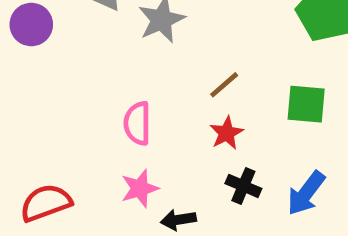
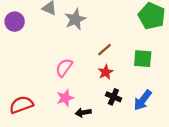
pink semicircle: (137, 123) -> (64, 68), turned 36

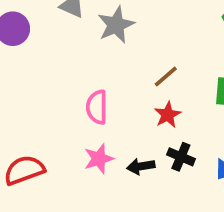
pink semicircle: (64, 68) -> (97, 107), turned -36
black arrow: (83, 113) -> (141, 166), moved

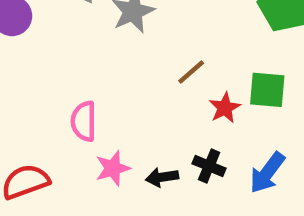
pink semicircle: (97, 107) -> (84, 121), moved
red star: (168, 115) -> (225, 108), moved

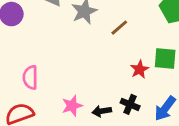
brown line: (191, 72) -> (119, 28), moved
pink semicircle: (84, 121) -> (30, 77), moved

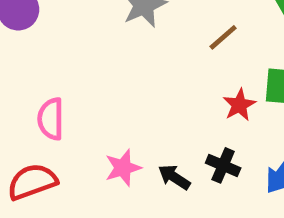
brown line: (119, 28) -> (223, 37), moved
black arrow: (102, 111) -> (174, 177), turned 42

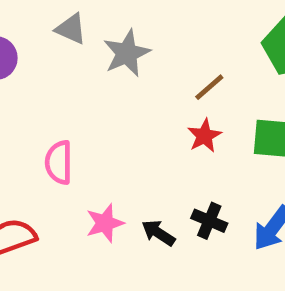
red star: (239, 105) -> (204, 136), moved
pink semicircle: (51, 119) -> (59, 162), moved

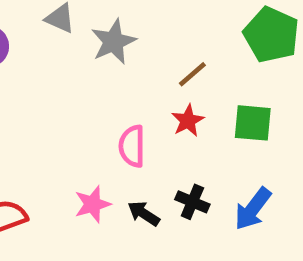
pink semicircle: (59, 162) -> (132, 146), moved

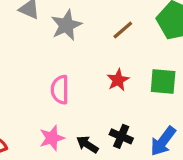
brown line: (192, 74) -> (123, 30), moved
pink semicircle: (132, 146) -> (60, 90), moved

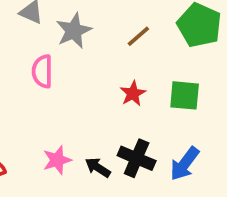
pink semicircle: (60, 90) -> (42, 71), moved
black cross: (121, 136) -> (137, 158), size x1.4

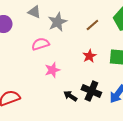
pink semicircle: (42, 71) -> (40, 44), turned 72
pink star: (57, 160) -> (52, 70), moved

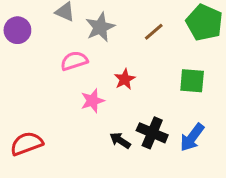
red star: (89, 56) -> (125, 79), moved

